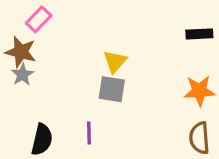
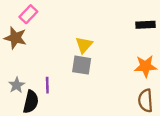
gray star: (22, 75) -> (17, 85), moved
purple line: (89, 133) -> (47, 85), moved

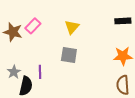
pink rectangle: (28, 14) -> (33, 26), moved
yellow triangle: (84, 45) -> (72, 27), moved

